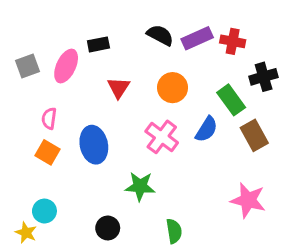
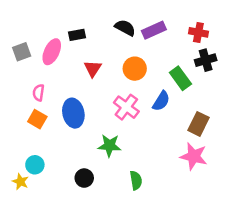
red cross: (233, 41) -> (198, 32), moved
brown rectangle: (254, 135) -> (198, 124), moved, turned 55

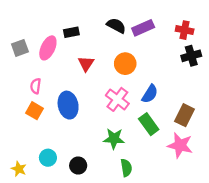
green rectangle: (180, 78) -> (149, 124), moved
green star: (109, 146) -> (114, 139), moved
cyan circle: (35, 165) -> (48, 158), moved

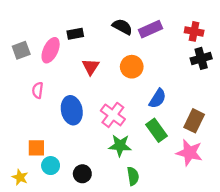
pink cross: (117, 99) -> (113, 115), moved
orange square: (34, 111) -> (36, 148), moved, turned -30

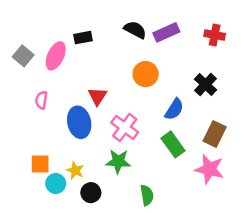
gray square: (21, 50) -> (23, 56), turned -30
black cross: (201, 58) -> (205, 84), moved, turned -30
red triangle: (91, 67) -> (97, 96), moved
green star: (120, 146) -> (118, 161), moved
yellow star: (20, 177) -> (75, 170), moved

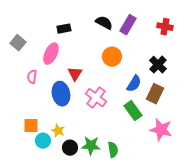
purple rectangle: (166, 32) -> (128, 25), turned -36
pink ellipse: (56, 56) -> (51, 54), moved
brown rectangle: (215, 134) -> (155, 94), moved
green star: (118, 161) -> (91, 146), moved

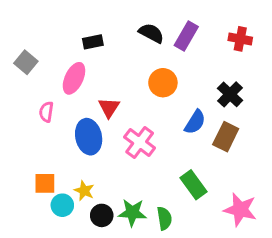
green rectangle: (133, 111) -> (194, 185), moved
pink star: (161, 130) -> (240, 210), moved

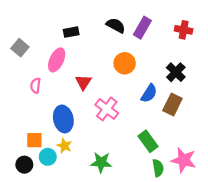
blue ellipse: (89, 137) -> (63, 119), moved
black circle: (102, 215) -> (24, 165), moved
green semicircle: (164, 218) -> (158, 168), moved

